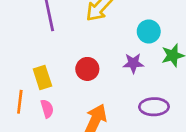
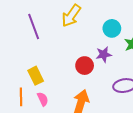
red circle: (87, 69) -> (85, 66), moved

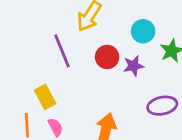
purple line: (34, 26) -> (62, 51), moved
red circle: (85, 66) -> (107, 57), moved

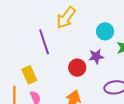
red circle: (107, 57) -> (77, 68), moved

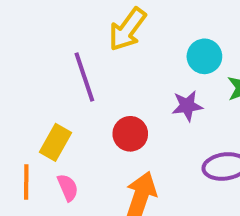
red circle: (77, 68) -> (130, 134), moved
yellow rectangle: (29, 75) -> (56, 142), turned 54

